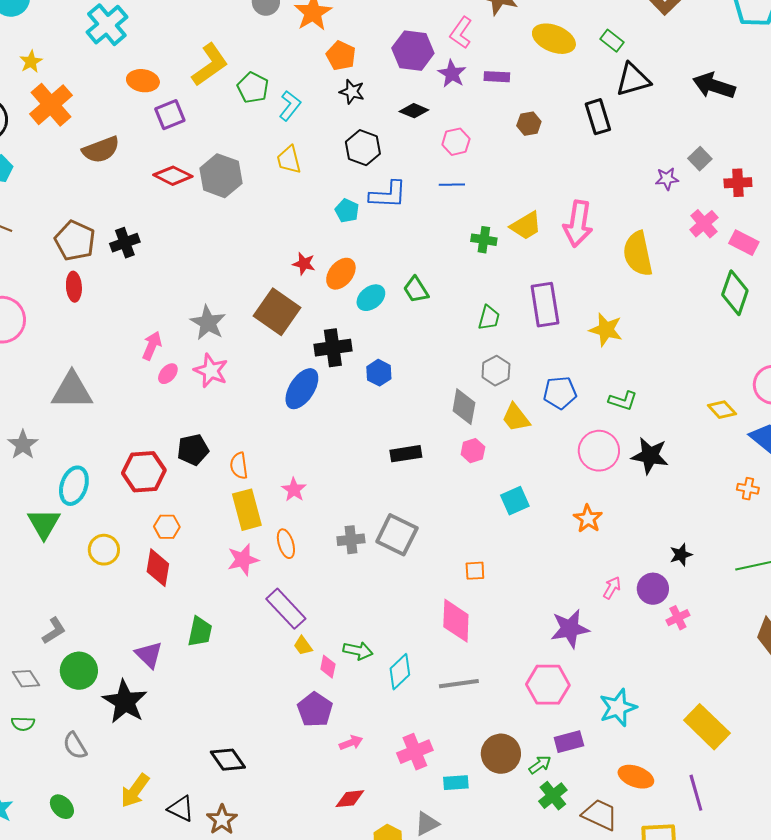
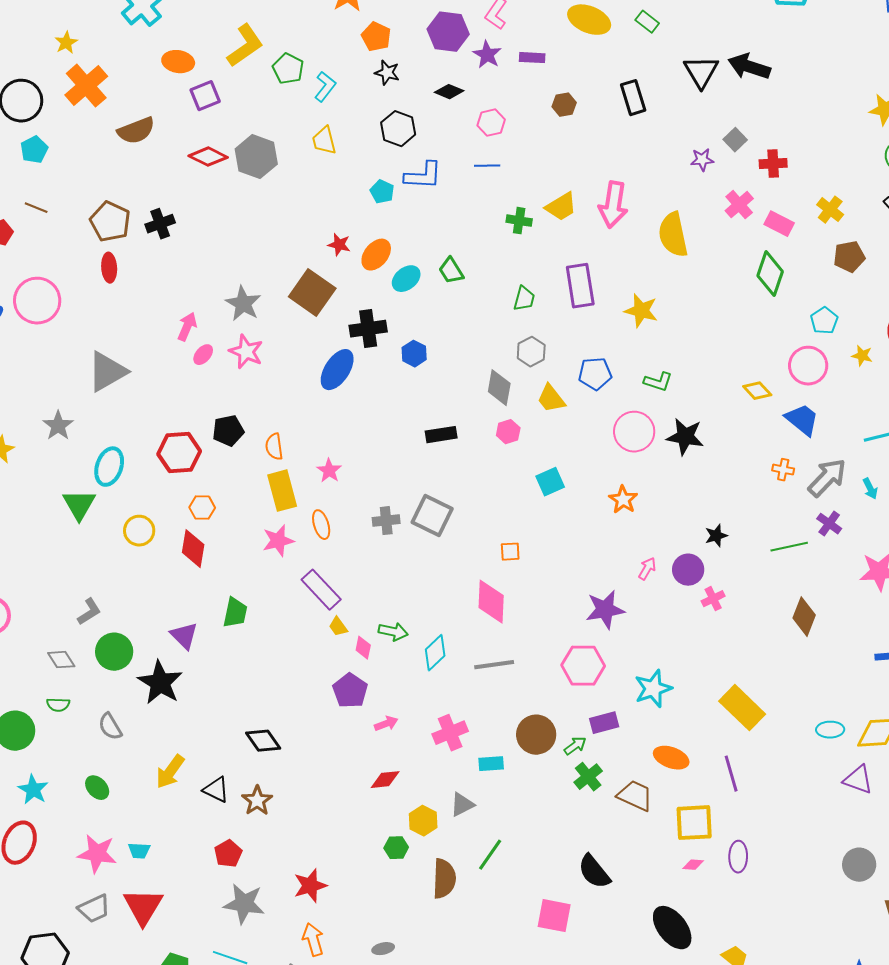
black triangle: (633, 80) -> (701, 72), moved, turned -45
gray triangle: (72, 391) -> (107, 372), turned -30

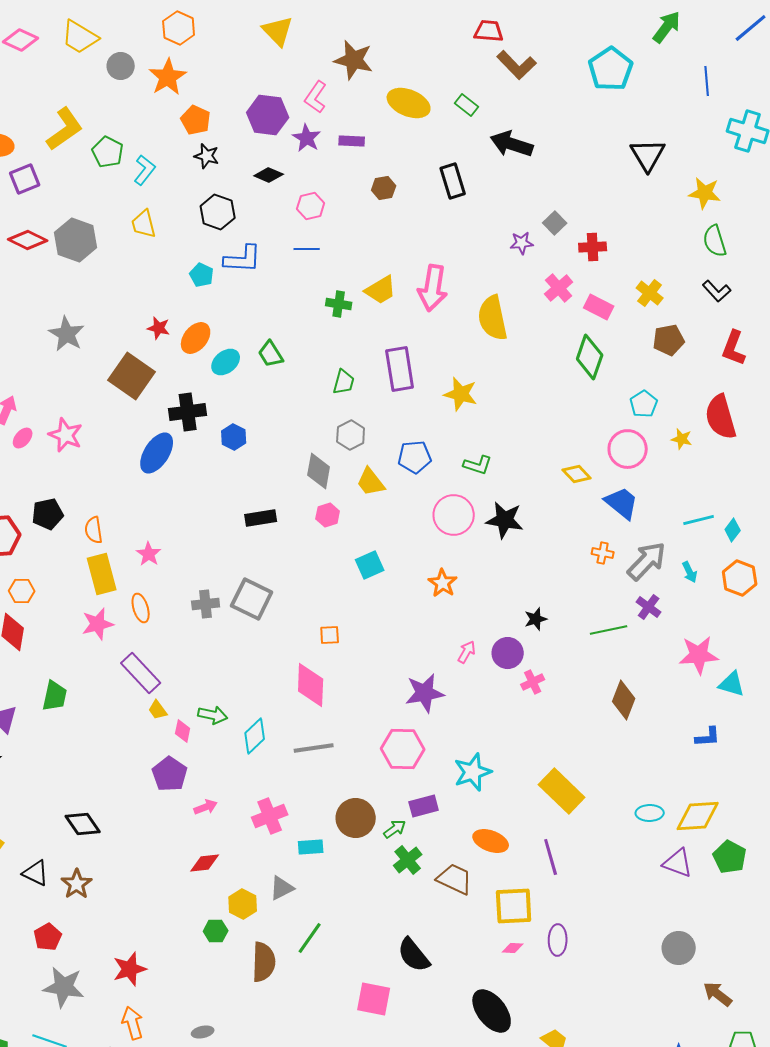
black arrow: (749, 67) -> (512, 144), moved
black triangle: (701, 72) -> (648, 155), moved
gray star: (243, 304) -> (67, 334), moved

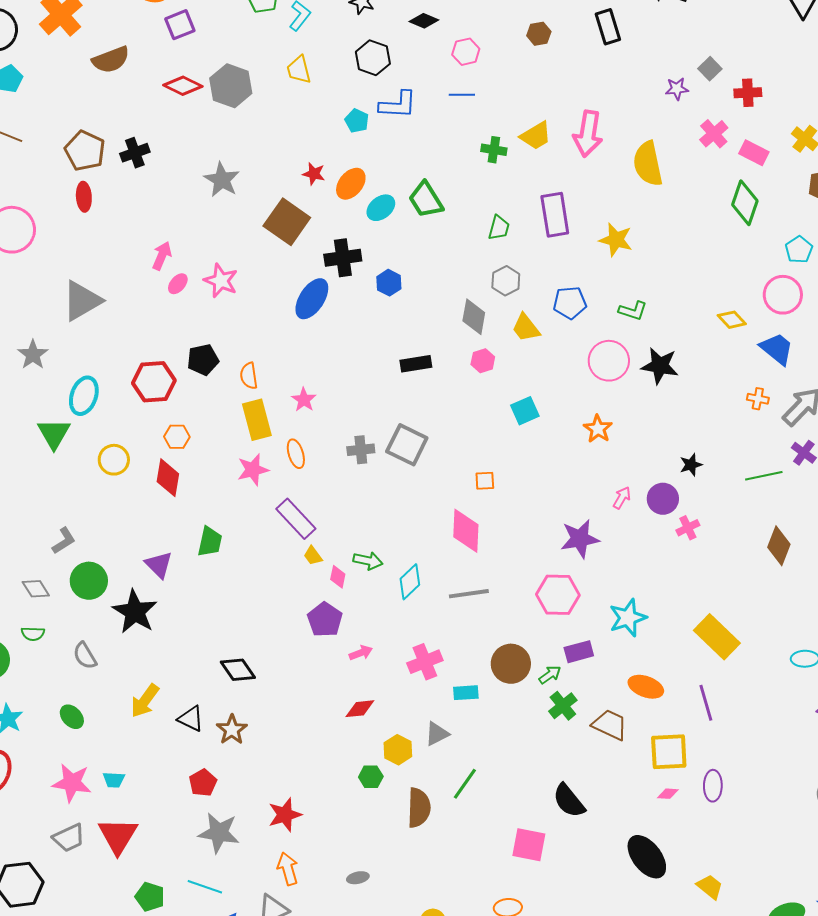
green trapezoid: (271, 354) -> (426, 200), size x1.4

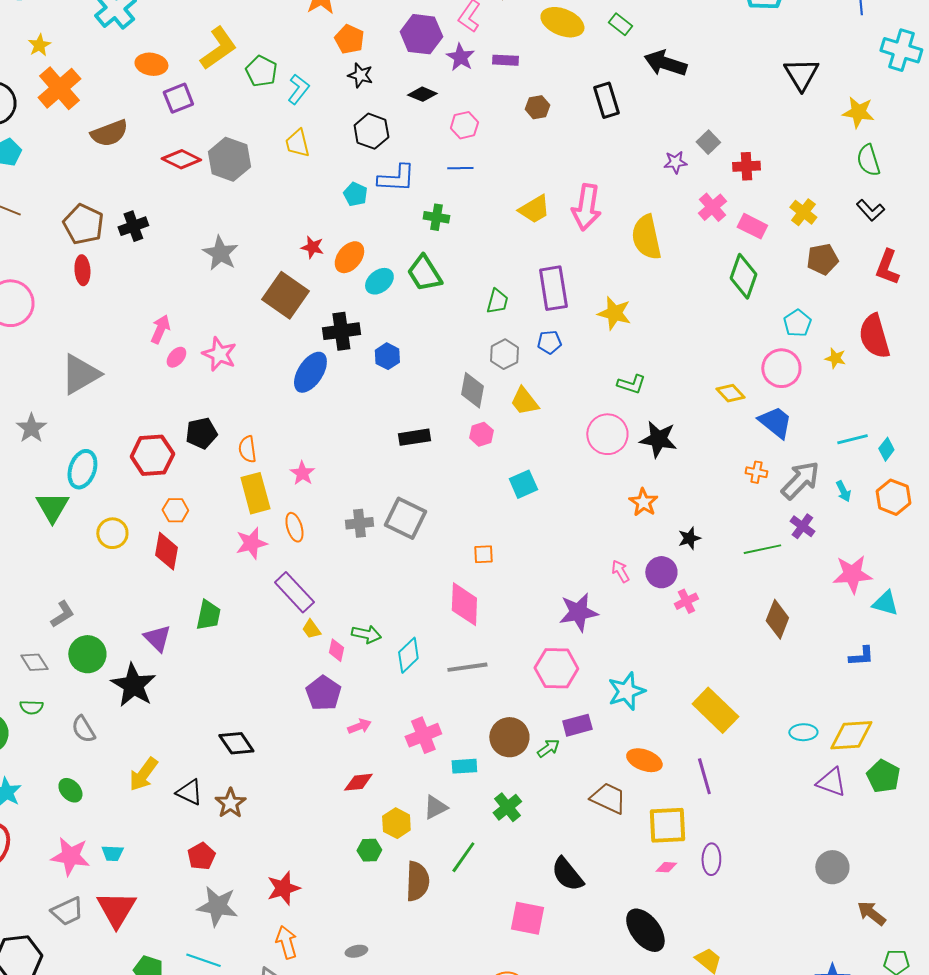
green cross: (494, 150) -> (436, 217), moved
blue pentagon: (570, 303) -> (549, 342), moved, size x0.7
orange star: (598, 429) -> (643, 502), moved
pink arrow: (622, 498) -> (620, 571), turned -60
green cross: (563, 706) -> (507, 807), moved

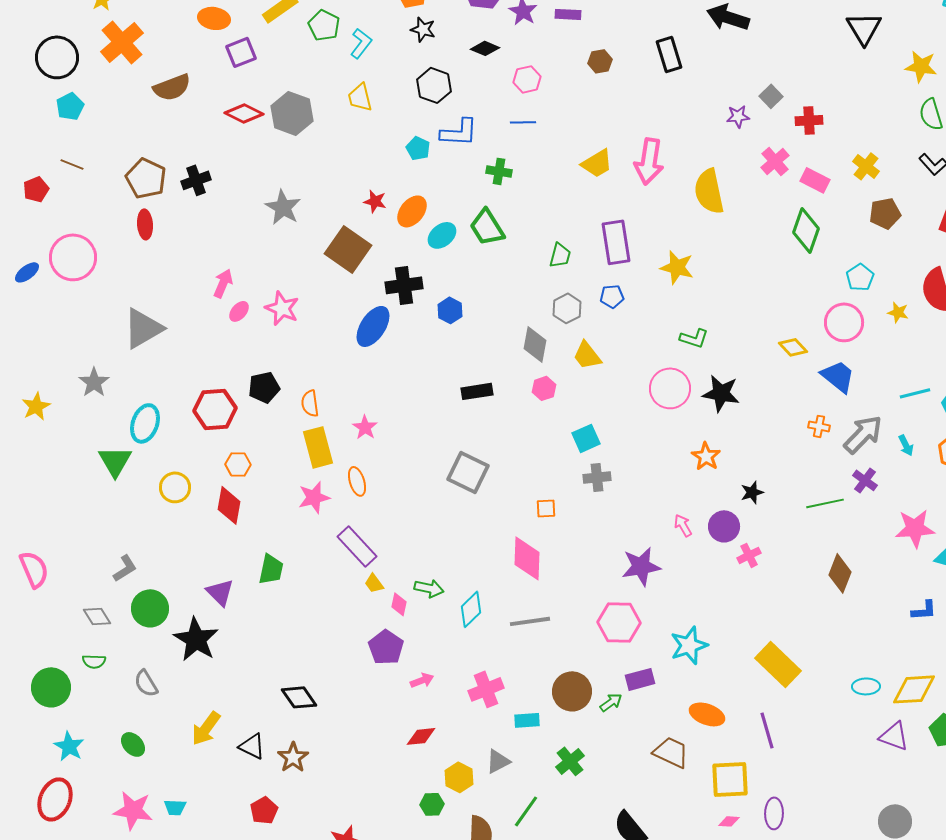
gray cross: (359, 523) -> (597, 477), moved

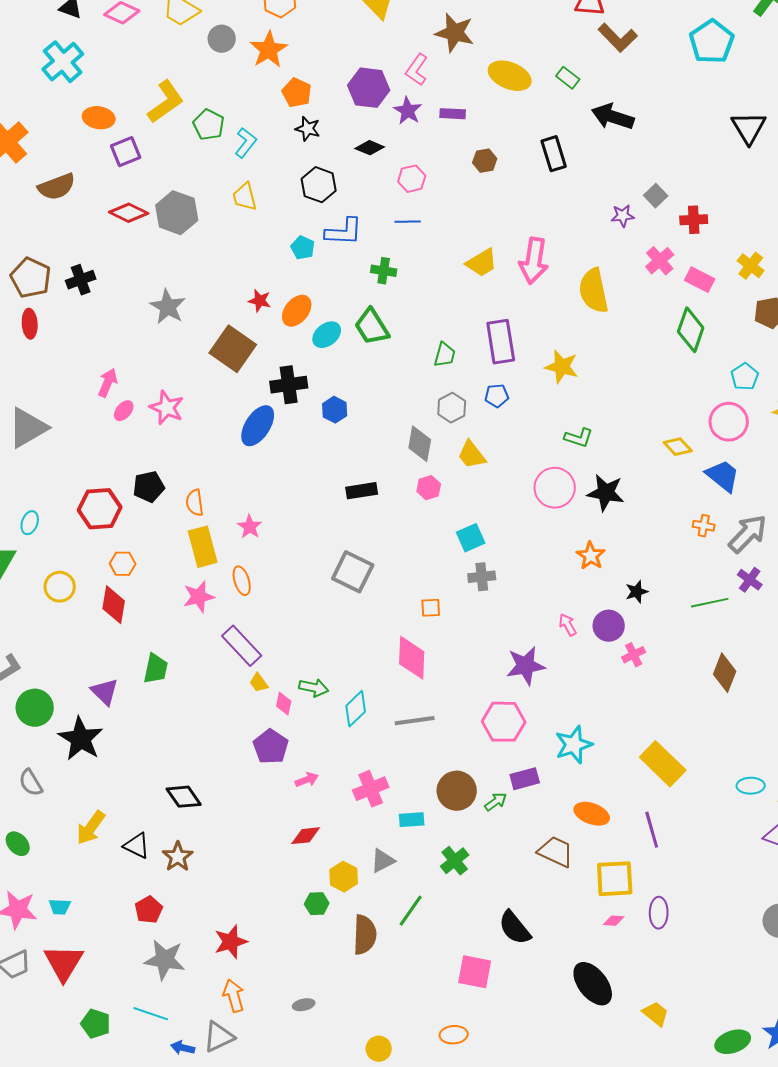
cyan ellipse: (145, 423) -> (30, 523), size x0.6

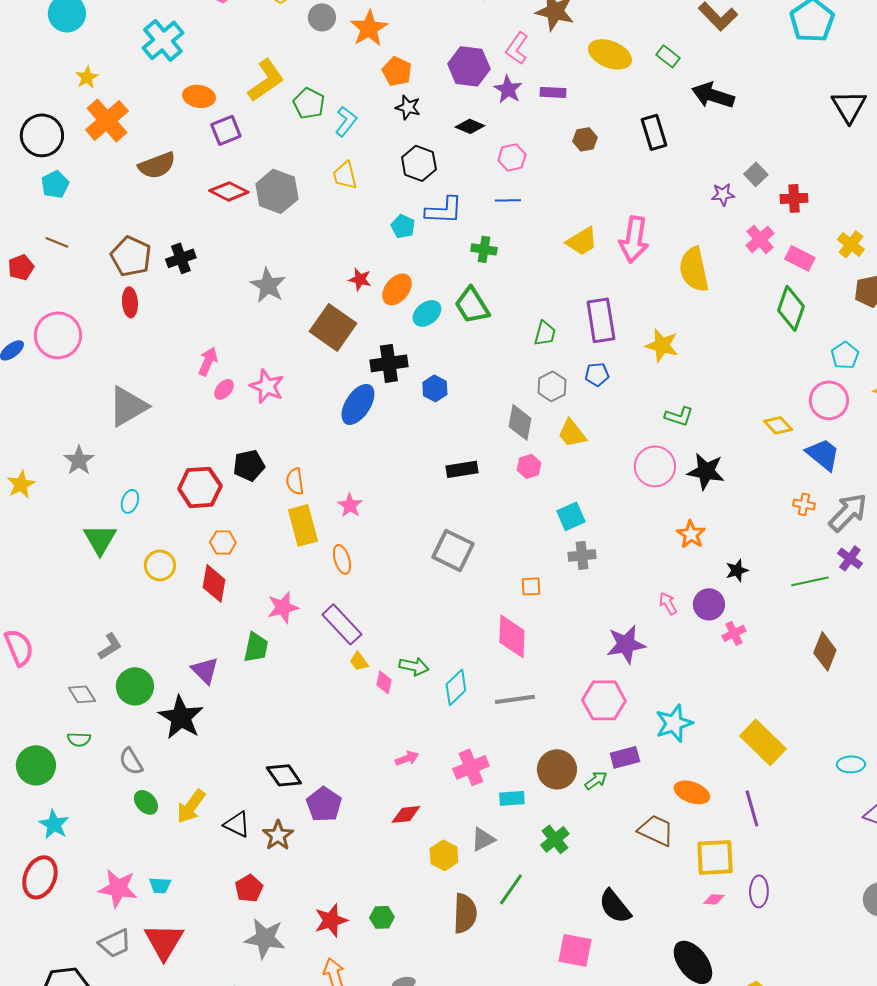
pink star: (199, 597) -> (283, 607), moved
purple pentagon: (271, 747) -> (324, 804), moved
green ellipse: (18, 844) -> (146, 802), moved
green hexagon: (317, 904) -> (382, 917), moved

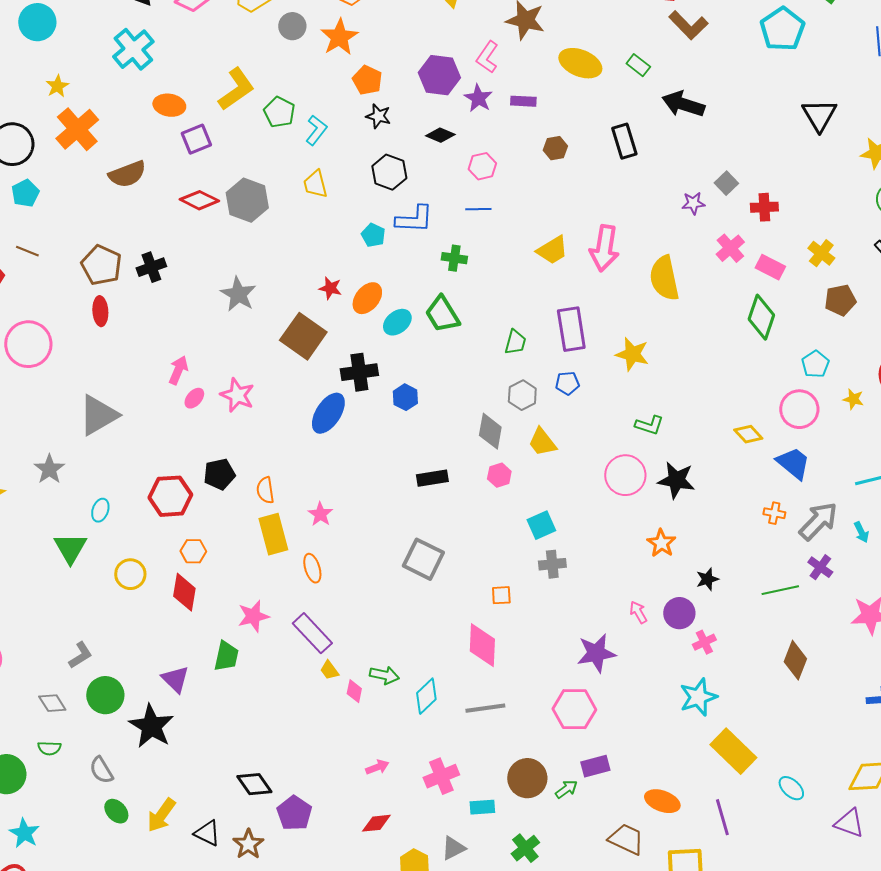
cyan star: (674, 723) -> (698, 697), moved
cyan ellipse: (851, 764) -> (791, 788), moved, turned 44

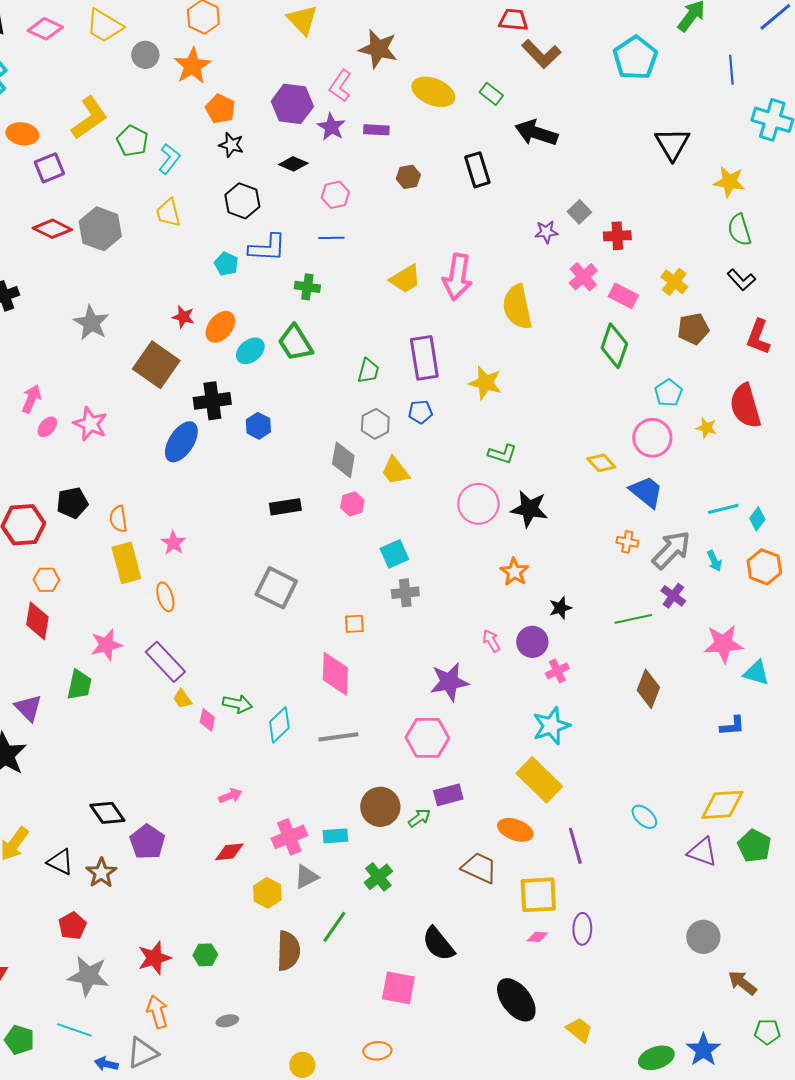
yellow rectangle: (733, 751) -> (539, 780), moved
pink cross: (441, 776) -> (289, 837), moved

